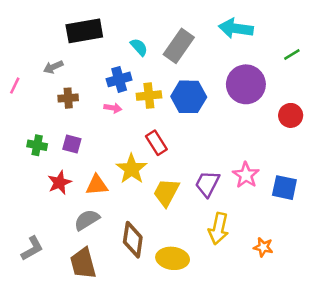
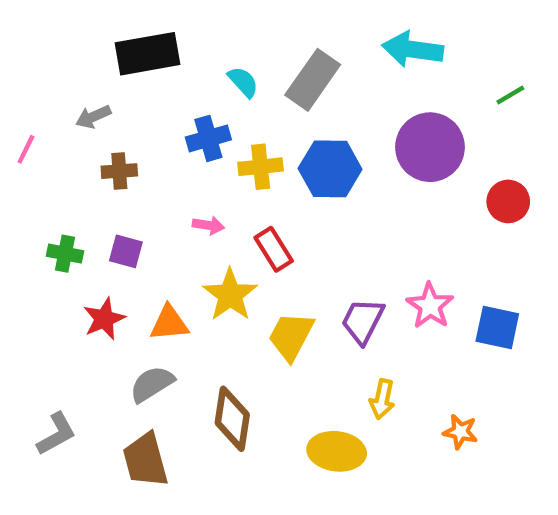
pink arrow: (113, 108) -> (208, 225), moved
yellow arrow: (219, 229) -> (382, 399), size x0.7
yellow ellipse: (173, 258) -> (337, 451), moved

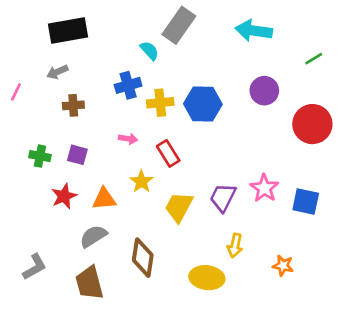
black rectangle: (148, 54) -> (68, 31), moved
gray rectangle: (313, 80) -> (179, 25), moved
purple circle: (430, 147) -> (264, 91), size x0.7
red circle: (508, 201) -> (312, 124), size x1.5
yellow star: (230, 295) -> (141, 181), size x0.7

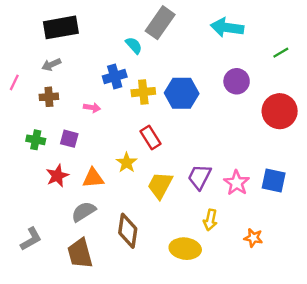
brown cross: (73, 105) -> (49, 97), moved
pink arrow: (128, 139) -> (92, 108), moved
pink star: (264, 188) -> (237, 183), moved

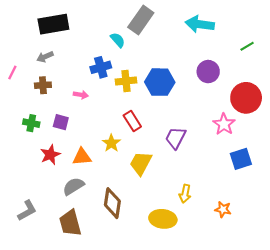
purple trapezoid: (200, 177) -> (176, 138), moved
blue square: (274, 180) -> (241, 159), turned -30
pink star: (237, 183) -> (224, 124), moved

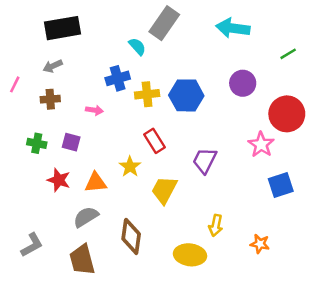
red star: (50, 155) -> (59, 180), turned -30

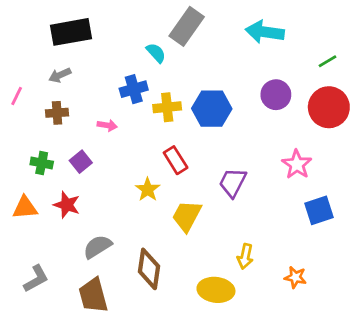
red circle: (287, 114) -> (329, 107), moved
purple square: (71, 142) -> (81, 162), turned 36
orange triangle: (96, 183) -> (25, 208), moved

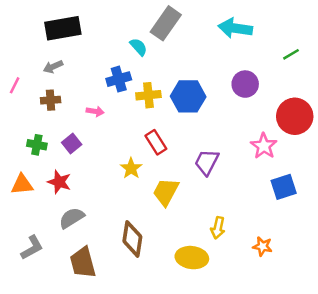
red circle: (329, 107) -> (295, 116), moved
gray semicircle: (97, 247) -> (72, 218), moved

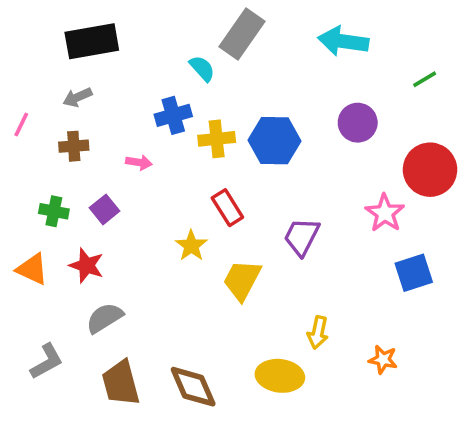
orange triangle: (22, 184) -> (32, 269), turned 30
brown diamond: (132, 239) -> (193, 387), moved, turned -32

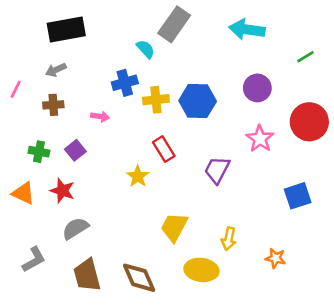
pink star: (385, 213) -> (260, 139), moved
yellow trapezoid: (242, 280) -> (174, 227), moved

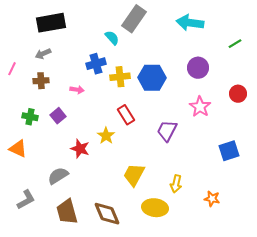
red circle: (309, 122) -> (238, 94), size x0.6
red star: (62, 191) -> (80, 149), moved

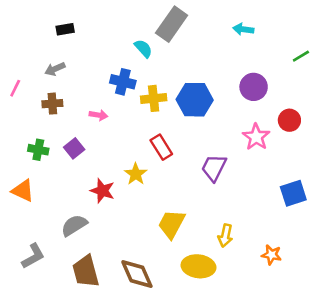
black rectangle: (51, 23) -> (65, 29), size x0.5
cyan arrow: (190, 23) -> (243, 29), size x0.6
blue cross: (96, 64) -> (123, 82), turned 30
red circle: (238, 94) -> (289, 120), moved

